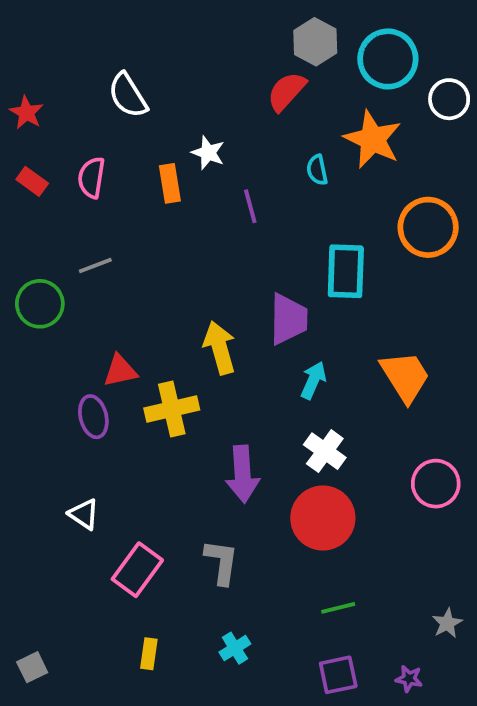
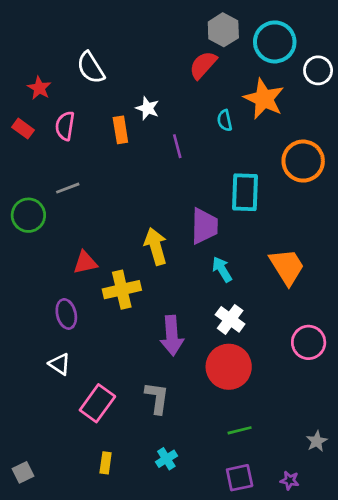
red star: (26, 113) -> (39, 88), moved
cyan arrow: (313, 380) -> (222, 269), turned -55
purple ellipse: (93, 417) -> (66, 314), moved

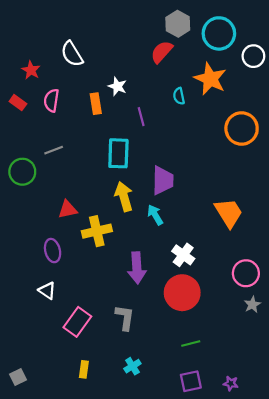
cyan rectangle: (245, 192) -> (118, 153), moved
cyan arrow: (222, 269) -> (155, 215), moved
gray star: (317, 441) -> (252, 305), moved

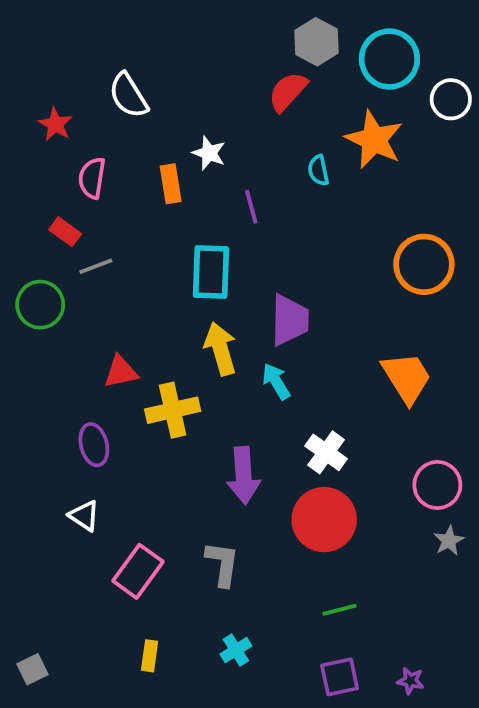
red rectangle: (18, 103) -> (65, 232), moved
orange circle: (242, 128) -> (424, 264), moved

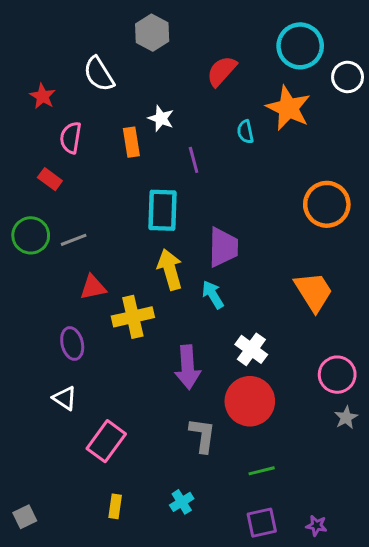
gray hexagon: (316, 42) -> (152, 33), moved
gray line: (96, 266) -> (74, 240), moved
gray L-shape: (222, 564) -> (202, 435), moved

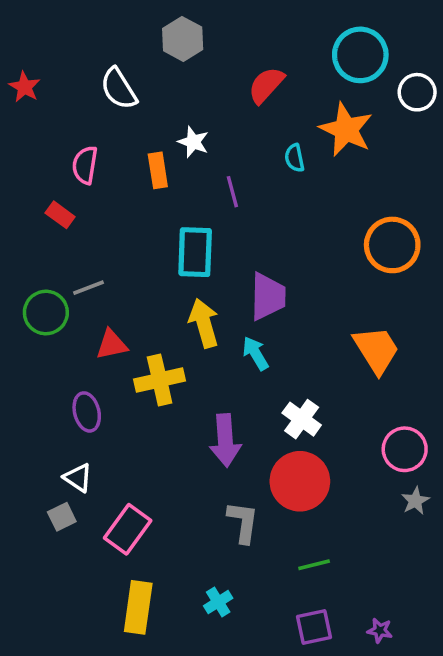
red star: (43, 96) -> (25, 87), moved
green circle: (31, 235) -> (46, 312), moved
yellow rectangle: (115, 506) -> (138, 607), size x1.8
gray square: (25, 517) -> (62, 517), moved

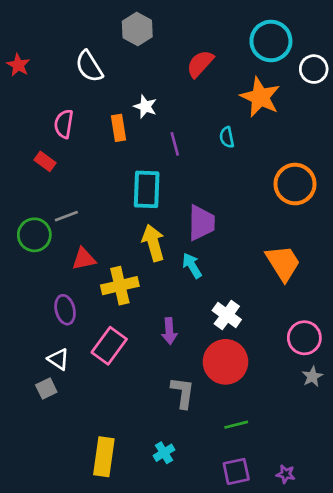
cyan semicircle: (295, 158) -> (227, 137), moved
purple arrow: (225, 440) -> (169, 331), size x0.7
pink rectangle: (128, 529) -> (109, 346), moved

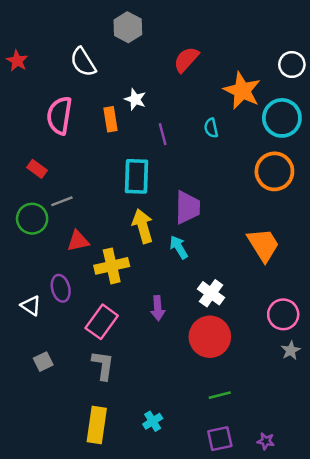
cyan circle: (271, 41) -> (282, 118), moved
pink semicircle: (64, 124) -> (59, 115), size x1.4
red rectangle: (45, 161) -> (37, 169), moved
white triangle: (58, 359) -> (31, 306), moved
gray L-shape: (183, 393) -> (103, 365), moved

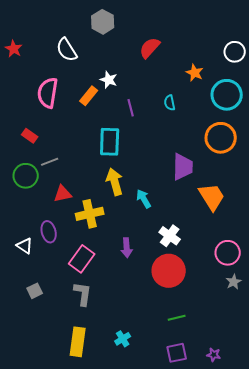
orange star: (242, 91) -> (195, 73), size x0.6
orange rectangle: (110, 119) -> (89, 96), turned 48
purple trapezoid: (187, 207) -> (183, 167), moved

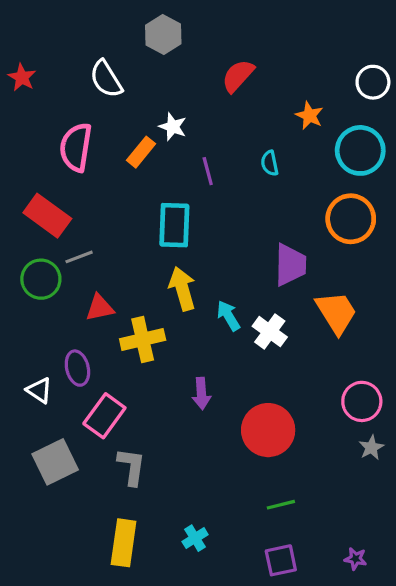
red rectangle: (30, 136) -> (47, 216), size x1.8
white cross: (170, 236) -> (270, 332), moved
pink rectangle: (82, 259) -> (104, 416), moved
gray square: (35, 291) -> (55, 462), size x1.8
purple star: (214, 355) -> (355, 559), moved

